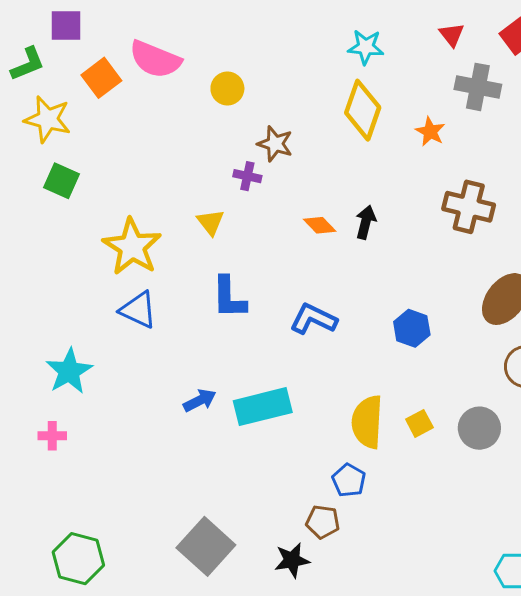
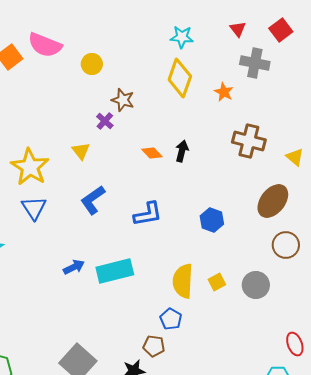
purple cross: (247, 176) -> (105, 121), turned 30
blue L-shape: (229, 297) -> (93, 200), turned 56
blue triangle: (138, 310) -> (34, 208), turned 32
blue L-shape: (313, 319) -> (148, 214), turned 144

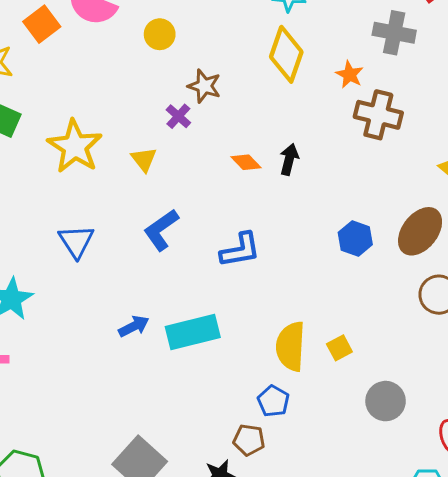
brown cross: (249, 141) -> (378, 115), moved
yellow star: (30, 167) -> (75, 146), moved
blue hexagon: (212, 220) -> (355, 238), moved
gray circle: (256, 285) -> (386, 401), moved

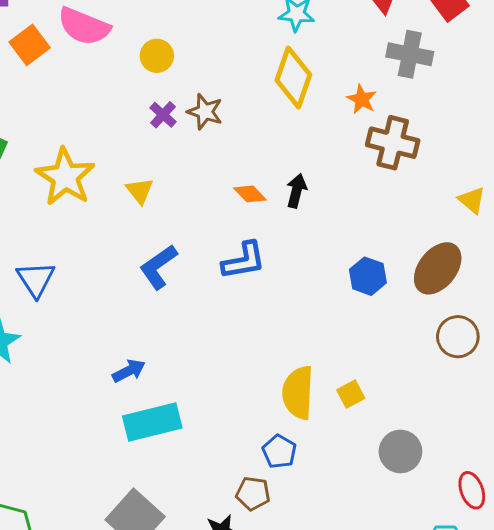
purple cross: (178, 116) -> (163, 115), moved
blue triangle: (76, 241) -> (36, 279), moved
blue L-shape: (240, 250) -> (244, 261), moved
cyan rectangle: (193, 332) -> (152, 422), moved

